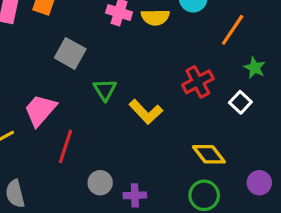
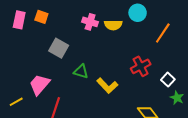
green star: (255, 68) -> (177, 98), moved
green triangle: (105, 90) -> (81, 71), turned -42

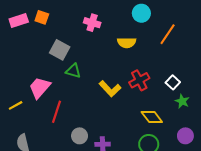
pink rectangle: (19, 20) -> (19, 21), turned 60
yellow semicircle: (113, 25) -> (127, 43), moved
red cross: (141, 66) -> (139, 80), moved
green triangle: (81, 71) -> (73, 71), moved

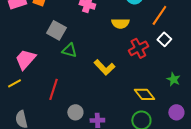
red cross: (139, 80) -> (138, 48), moved
white square: (173, 82) -> (164, 39), moved
pink trapezoid: (40, 88) -> (25, 59), moved

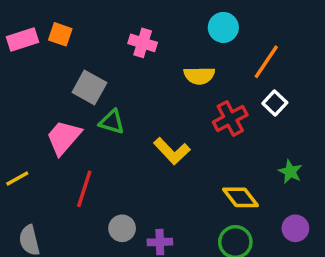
pink trapezoid: (25, 59) -> (64, 137), moved

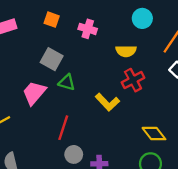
orange square: (60, 34) -> (52, 20), moved
red cross: (230, 118) -> (133, 80), moved
red line: (84, 189) -> (63, 128), moved

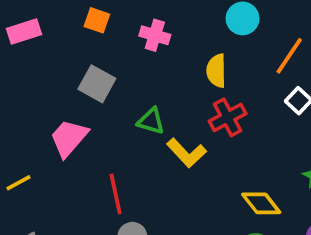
yellow semicircle: (126, 51) -> (216, 71), turned 90
green triangle: (67, 82) -> (151, 121), moved
red line: (63, 128) -> (116, 194), turned -30

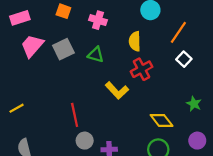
gray square: (97, 84) -> (63, 49), turned 35
green triangle: (151, 121) -> (96, 55), moved
pink trapezoid: (69, 138) -> (32, 46), moved

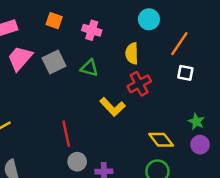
white square: (184, 59) -> (185, 73), turned -32
purple circle: (197, 141) -> (200, 145), moved

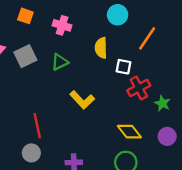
green triangle: (89, 68) -> (60, 62), turned -42
white square: (185, 73) -> (123, 67), moved
red cross: (139, 84) -> (139, 88), moved
green star: (196, 122) -> (162, 103), moved
gray circle: (77, 162) -> (31, 153), moved

